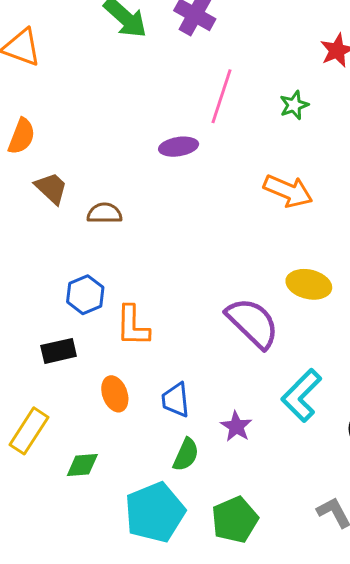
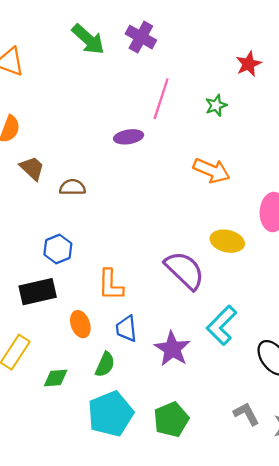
orange L-shape: (133, 326) -> (111, 285), moved
black rectangle: (59, 351) -> (38, 292), size x1.4
purple star: (236, 426) -> (172, 349), size x1.5
green semicircle: (186, 455) -> (105, 365), moved

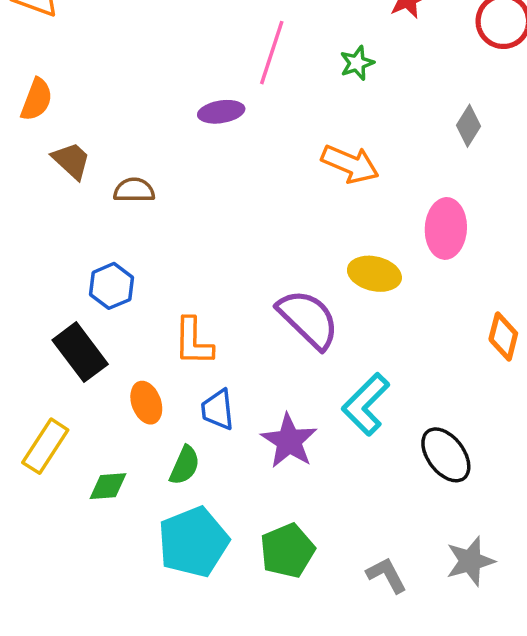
black rectangle: (38, 292) -> (80, 352), turned 66
gray L-shape: (246, 414) -> (387, 575), moved

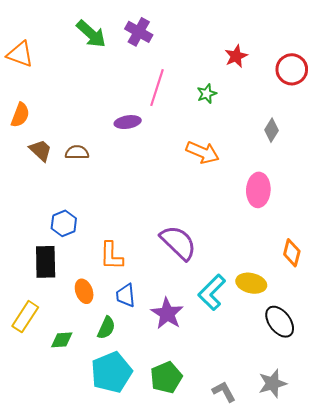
brown semicircle: (134, 190) -> (77, 152), moved
yellow ellipse: (374, 274) -> (251, 283), moved
black rectangle: (80, 352) -> (46, 262), turned 36
black ellipse: (446, 455) -> (280, 322), moved

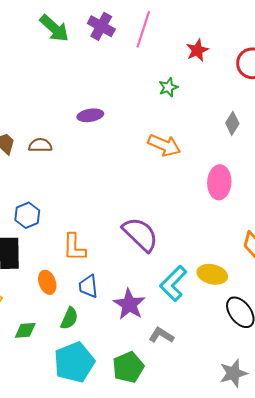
pink line: (157, 88) -> (143, 29), moved
gray L-shape: (224, 392) -> (161, 335), moved, turned -30

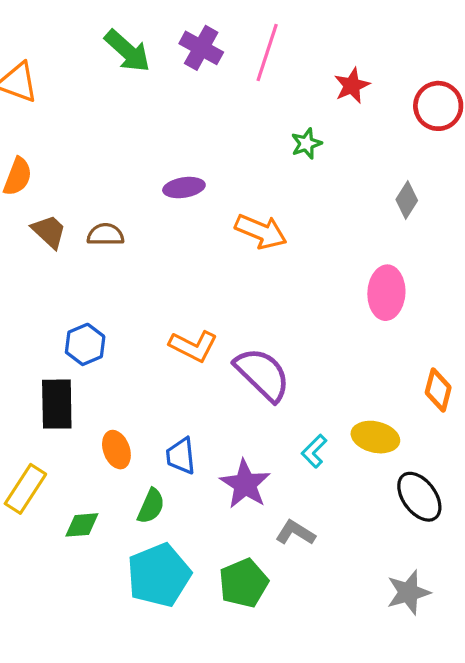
orange arrow: (164, 145) -> (261, 231), moved
orange L-shape: (74, 247) -> (193, 346), moved, turned -64
cyan L-shape: (173, 283) -> (314, 451), size x0.6

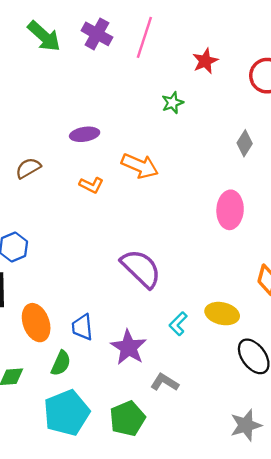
brown semicircle: (105, 235) -> (28, 168), turned -30
orange L-shape: (193, 346) -> (91, 185), moved, size x0.7
orange ellipse: (116, 450) -> (36, 323), size x1.4

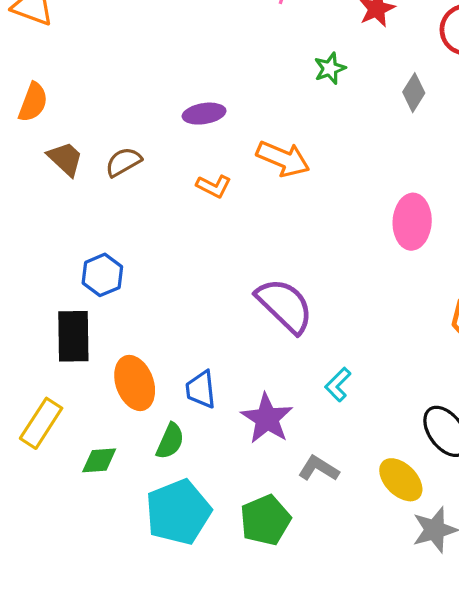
gray diamond: (245, 143) -> (414, 93), moved
yellow ellipse: (222, 314) -> (401, 480), moved, turned 32

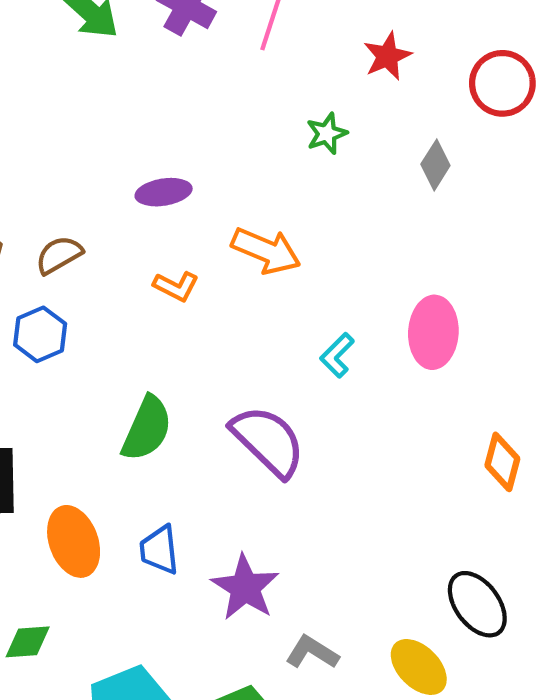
blue hexagon: (102, 275) -> (40, 334), moved
cyan L-shape: (338, 385) -> (337, 355), moved
green semicircle: (170, 441) -> (147, 429), moved, size x1.4

